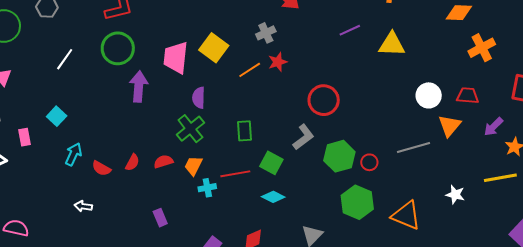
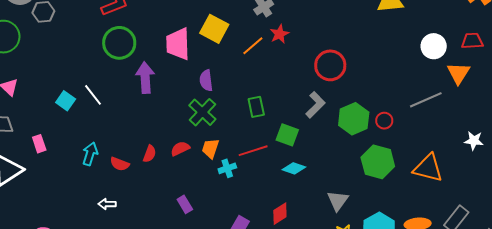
white line: (65, 59) -> (93, 95), moved, turned -65
cyan square: (57, 116) -> (66, 101), moved

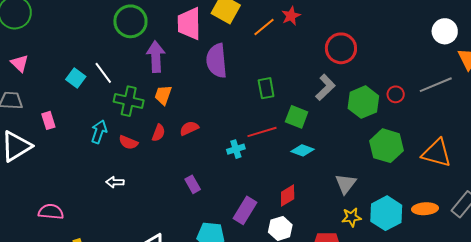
purple semicircle: (206, 80) -> (217, 61), size x1.6
green cross: (202, 112) -> (129, 101), moved, turned -32
red circle: (384, 121) -> (396, 94), moved
orange trapezoid: (210, 148) -> (163, 95), moved

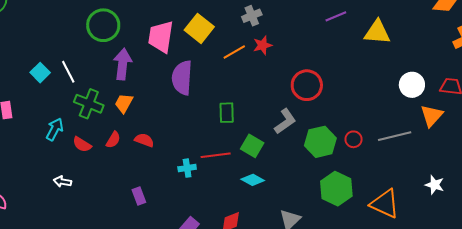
red semicircle: (189, 128) -> (144, 140), turned 36

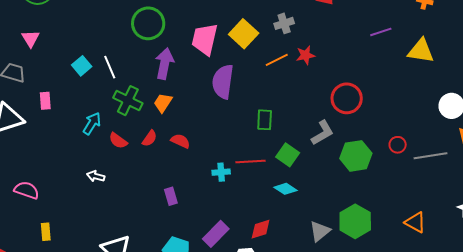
gray cross: (252, 16) -> (284, 23), moved
red circle: (354, 139) -> (398, 145), moved
green hexagon: (336, 189) -> (355, 221), moved
orange triangle: (385, 204) -> (415, 222), size x0.7

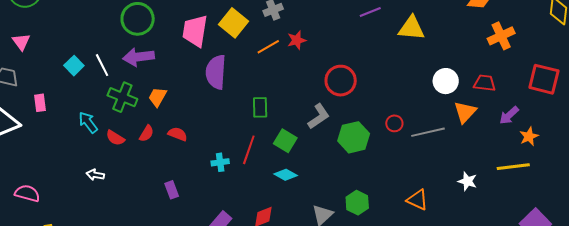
purple arrow: (165, 64) -> (139, 57), moved, turned -104
cyan arrow: (92, 123) -> (88, 122), turned -65
red line: (251, 161) -> (249, 150), turned -64
green hexagon: (355, 221) -> (357, 203), size x0.7

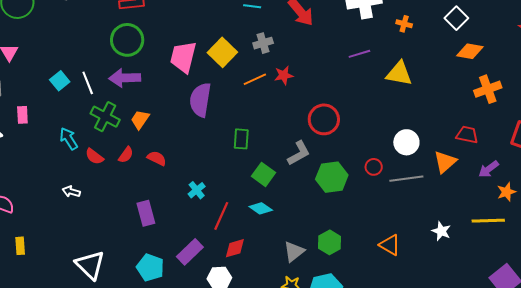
white circle: (446, 81) -> (406, 142), moved
red line: (249, 150) -> (221, 216), moved
cyan cross: (220, 162) -> (197, 190), turned -36
purple rectangle: (172, 190) -> (146, 213), size x1.4

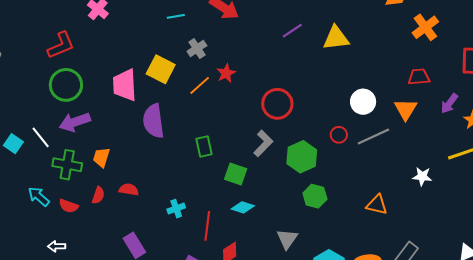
cyan cross: (197, 190) -> (176, 209), turned 36
green hexagon: (330, 242) -> (315, 196), moved

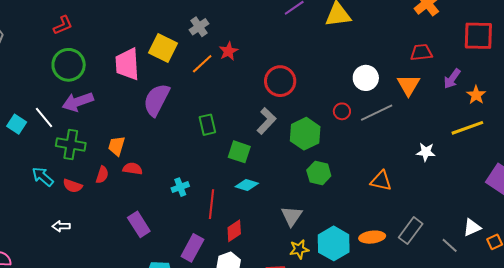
red L-shape: (61, 45) -> (63, 25), size x0.7
purple semicircle: (154, 121) -> (157, 100), turned 36
orange trapezoid: (101, 157) -> (117, 146), moved

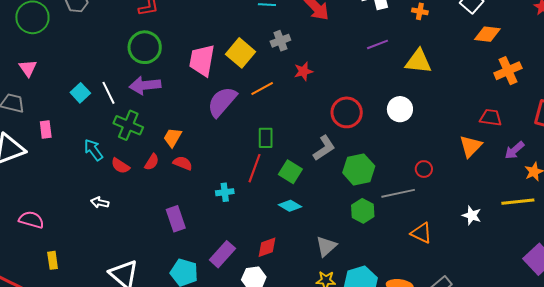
orange line: (202, 64) -> (262, 89), moved
white circle: (366, 78) -> (400, 109), moved
red circle: (342, 111) -> (424, 169), moved
gray line: (377, 113) -> (398, 193), moved
red line: (211, 204) -> (255, 168), moved

